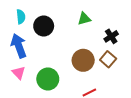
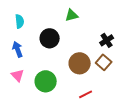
green triangle: (84, 19) -> (72, 15), moved
black circle: (44, 26) -> (50, 38), moved
blue arrow: (19, 46) -> (18, 49), size x0.7

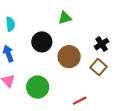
brown circle: (80, 63) -> (69, 57), moved

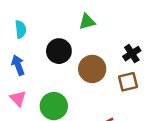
brown square: (98, 67) -> (128, 82), turned 35

